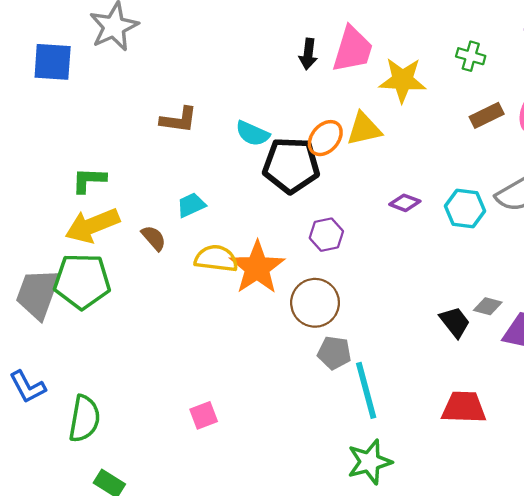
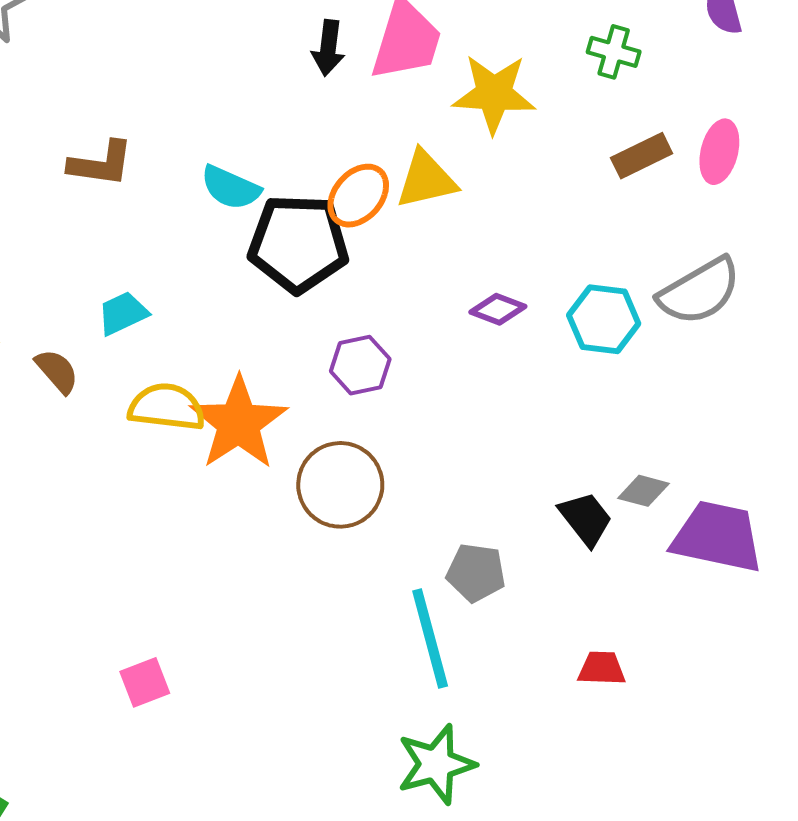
gray pentagon: (334, 353) -> (476, 573), moved
red trapezoid: (464, 407) -> (602, 668), size x0.6

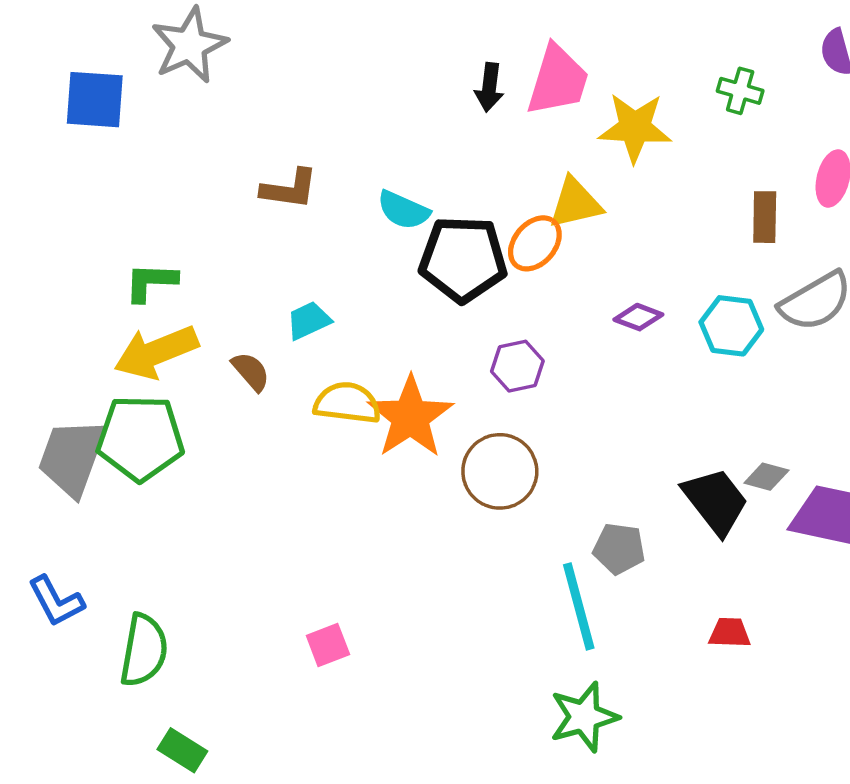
brown rectangle: (642, 156) -> (765, 217), moved, turned -63
orange ellipse: (358, 196) -> (535, 243), moved
black trapezoid: (586, 519) -> (716, 501), size x1.4

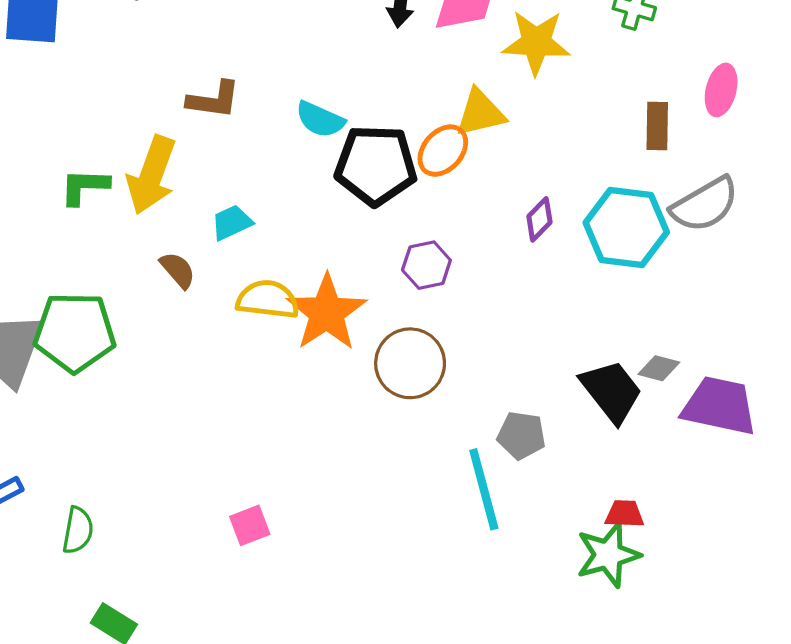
purple diamond: (638, 317) -> (539, 219), turned -66
cyan hexagon: (731, 326) -> (626, 227), size x1.4
yellow arrow: (156, 352) -> (151, 175), moved, turned -48
green semicircle: (144, 650) -> (78, 530), size x0.7
green star: (584, 717) -> (608, 555), moved

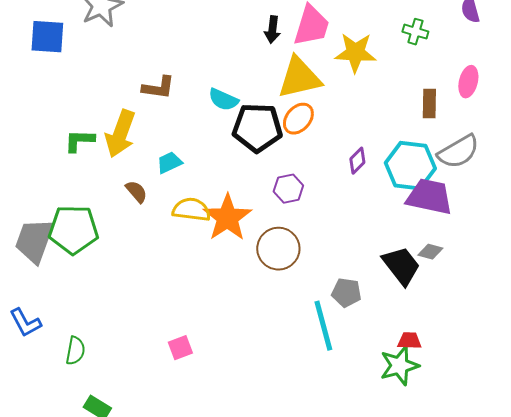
yellow triangle: (480, 113) -> (299, 78), moved, size x1.4
purple trapezoid: (719, 406) -> (429, 197), moved

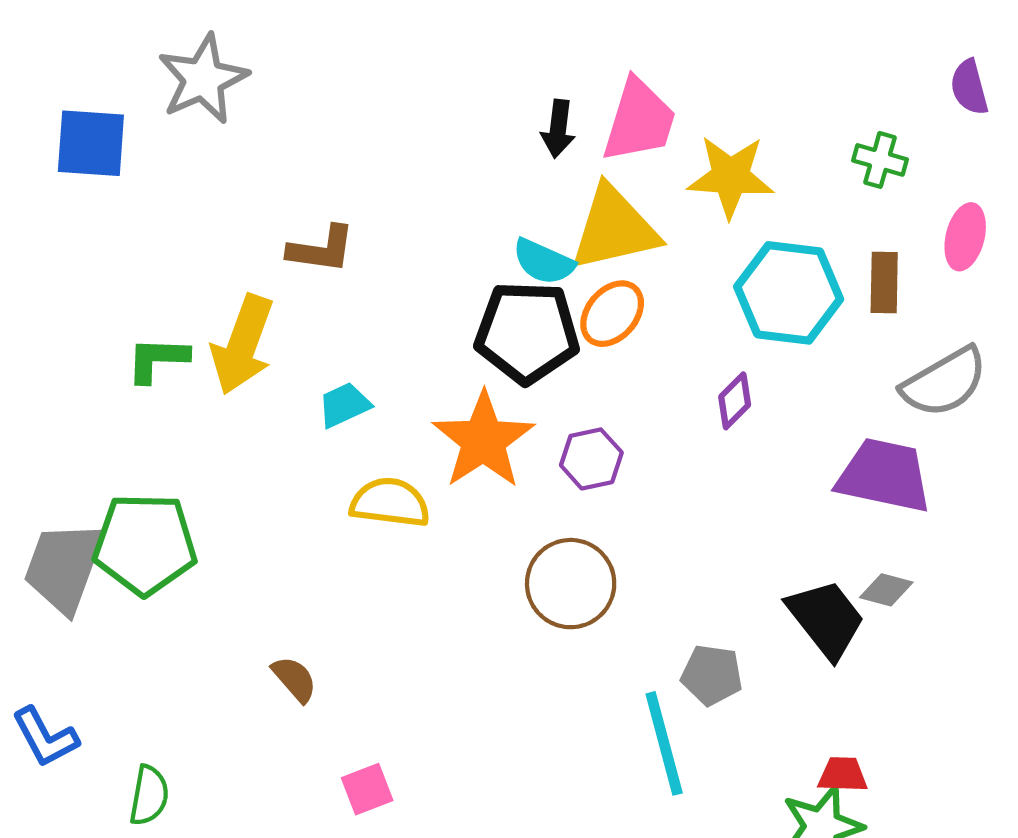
green cross: (415, 32) -> (880, 160), moved
cyan semicircle: (223, 100) -> (544, 262), moved
cyan hexagon: (410, 166) -> (789, 293), moved
brown semicircle: (136, 192) -> (294, 679), moved
orange star: (227, 218) -> (483, 440), moved

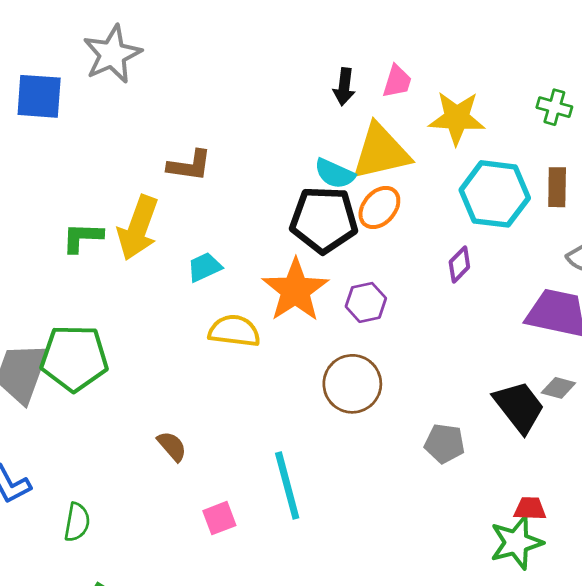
pink trapezoid: (639, 120) -> (397, 81), size x0.6
cyan line: (664, 743) -> (287, 486), moved

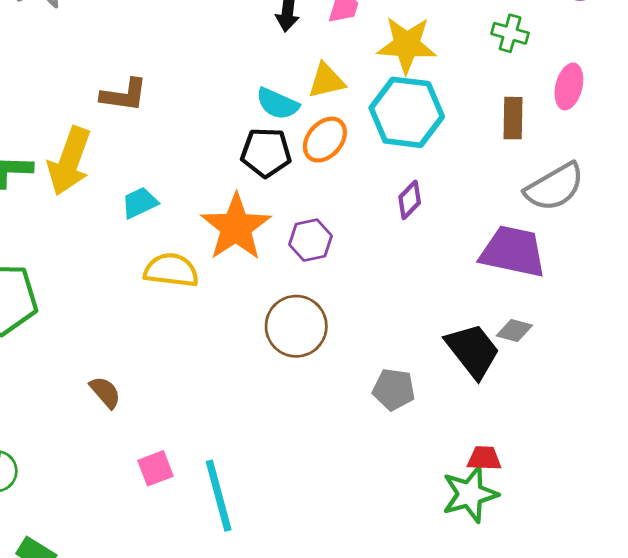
yellow triangle: (381, 152) -> (326, 81), size x0.6
cyan hexagon: (495, 194) -> (407, 112), moved
black pentagon: (324, 220) -> (266, 152), size x0.7
cyan line: (287, 486) -> (219, 496), moved

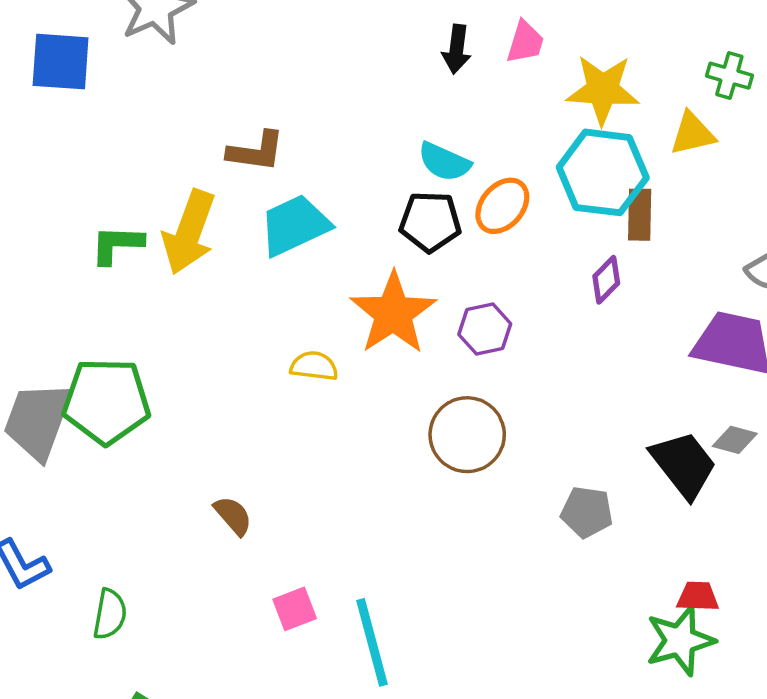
yellow triangle: (326, 81) -> (692, 134), moved
brown rectangle: (513, 118) -> (640, 215), moved
cyan trapezoid: (140, 203) -> (295, 225), moved, size x1.6
yellow semicircle: (171, 270) -> (314, 366), size x0.7

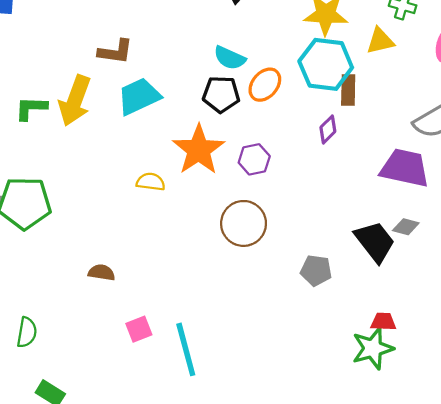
brown semicircle: (233, 516) -> (102, 273), turned -40

